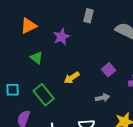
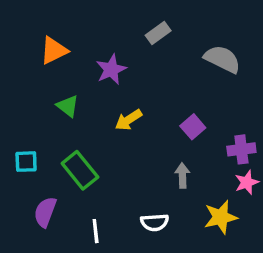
gray rectangle: (89, 16) -> (158, 33), turned 40
yellow arrow: (72, 78) -> (129, 120), moved
gray arrow: (103, 98) -> (182, 175), turned -80

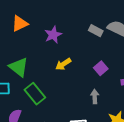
gray rectangle: (158, 33) -> (96, 31), moved, turned 64
green triangle: (68, 106) -> (19, 67), moved, size x1.5

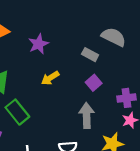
gray rectangle: (96, 31) -> (90, 55), moved
gray arrow: (95, 97) -> (87, 116), size x1.5

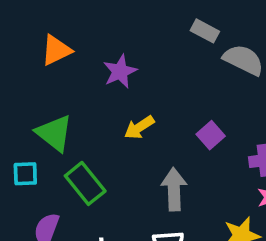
gray rectangle: (90, 55) -> (205, 31), moved
gray arrow: (87, 116) -> (174, 189), moved

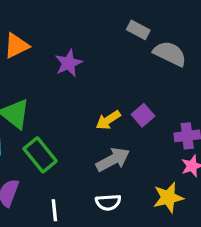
yellow arrow: (139, 127) -> (108, 120), moved
gray arrow: (174, 189) -> (113, 160), turned 64

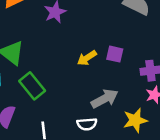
purple square: (143, 115) -> (115, 54), turned -36
gray arrow: (113, 160) -> (105, 99), moved

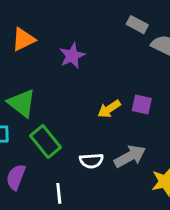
white semicircle: (87, 124) -> (91, 161), moved

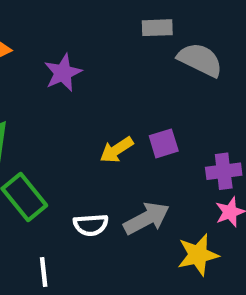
gray rectangle: (137, 25) -> (157, 28), turned -30
purple square: (142, 105) -> (164, 143), turned -30

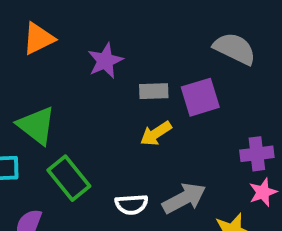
gray rectangle: (157, 28) -> (154, 91), moved
purple square: (164, 143) -> (200, 97), moved, size x1.4

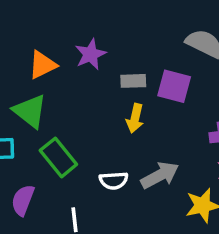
orange triangle: (38, 39) -> (42, 65), moved
purple square: (200, 97) -> (174, 86), turned 32
yellow arrow: (156, 134) -> (135, 118), turned -44

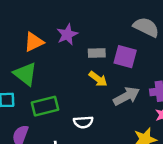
yellow arrow: (135, 118) -> (98, 79), turned -66
green rectangle: (58, 157) -> (45, 106), turned -65
gray arrow: (160, 175) -> (126, 96), moved

